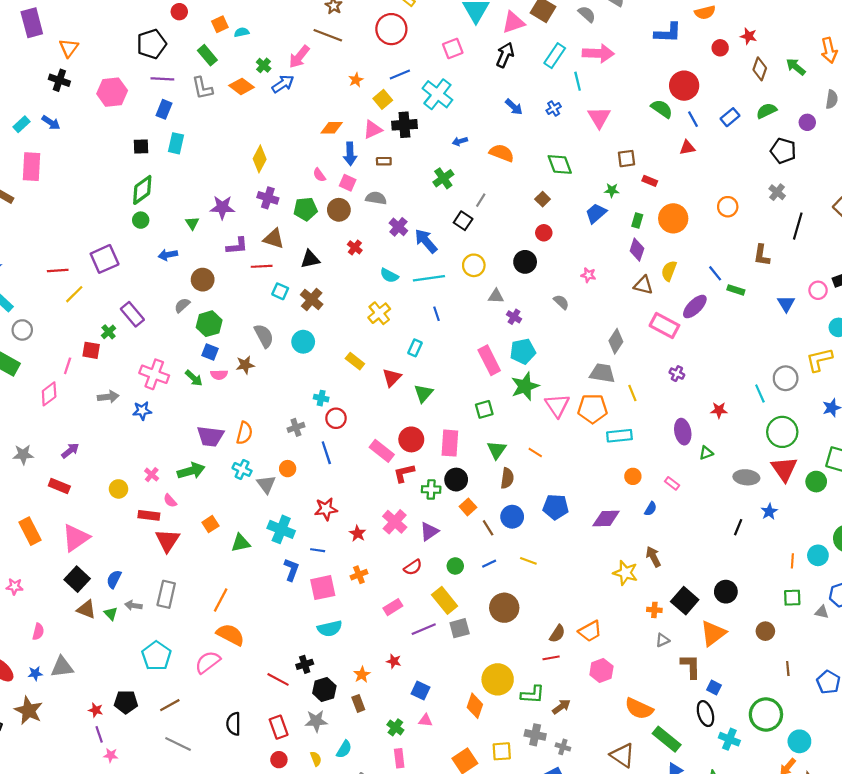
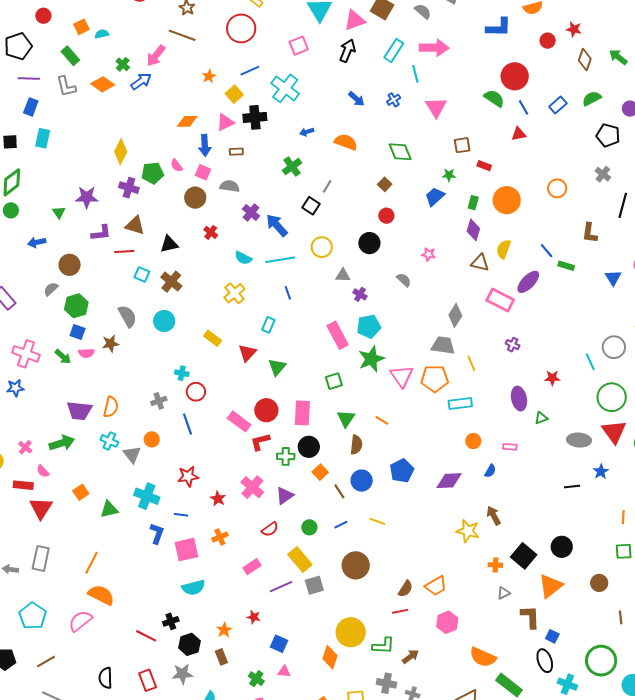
green pentagon: (305, 209) -> (153, 173), moved
pink rectangle: (672, 483) -> (510, 447), turned -32
blue pentagon: (556, 507) -> (402, 471), turned -30
black line: (738, 527) -> (572, 487), turned 63

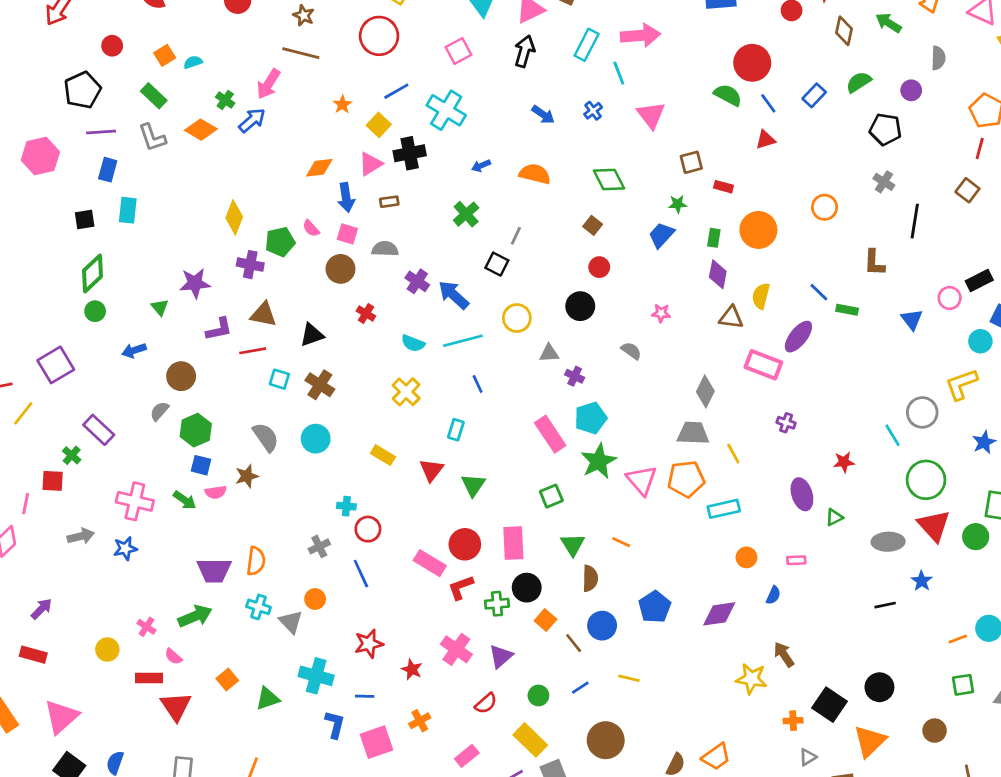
orange line: (623, 517) -> (958, 639), turned 72

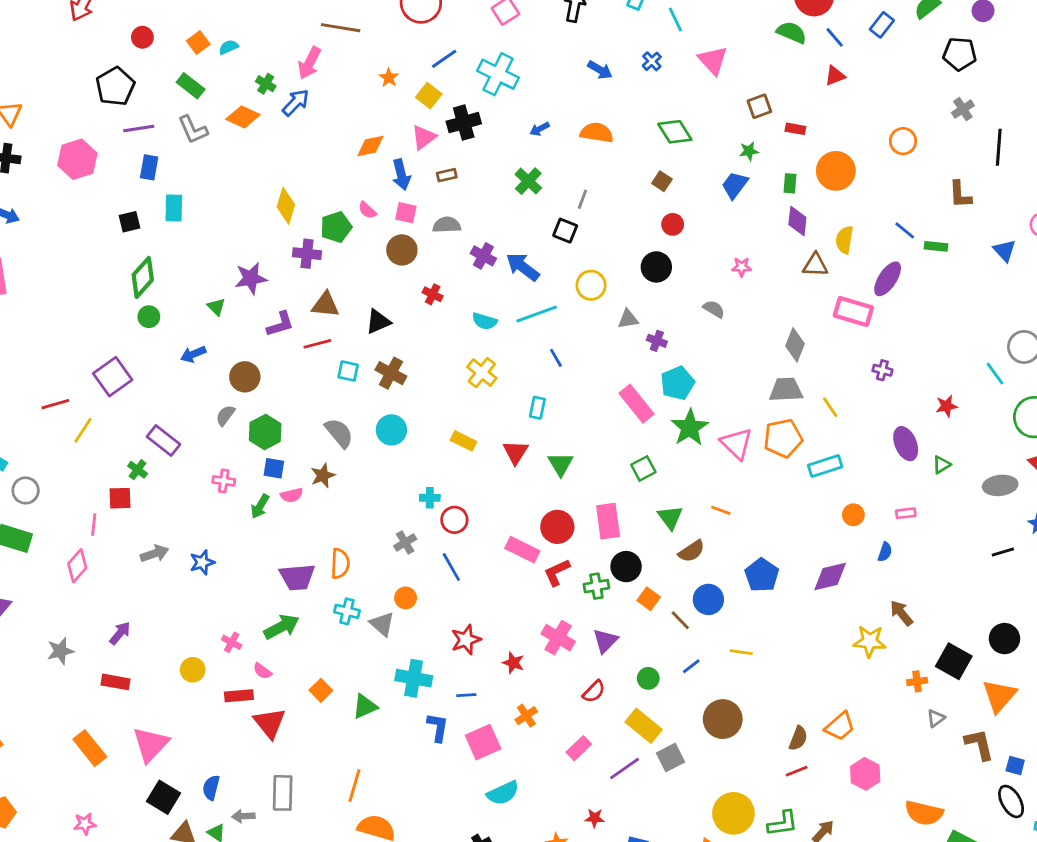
gray cross: (884, 182) -> (963, 109), turned 30
green arrow: (185, 500) -> (260, 506), turned 90
pink cross: (135, 501) -> (224, 481), moved, size x0.6
brown semicircle: (590, 578) -> (692, 551), turned 60

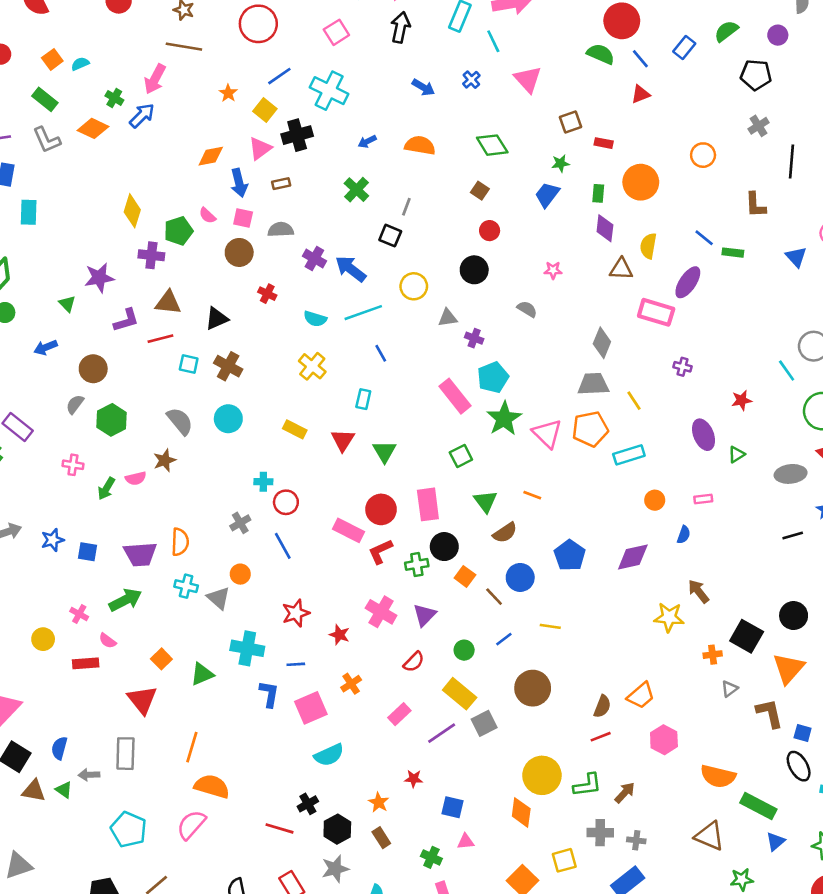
blue square: (274, 468) -> (88, 552), moved
red triangle: (270, 723) -> (142, 700), moved

